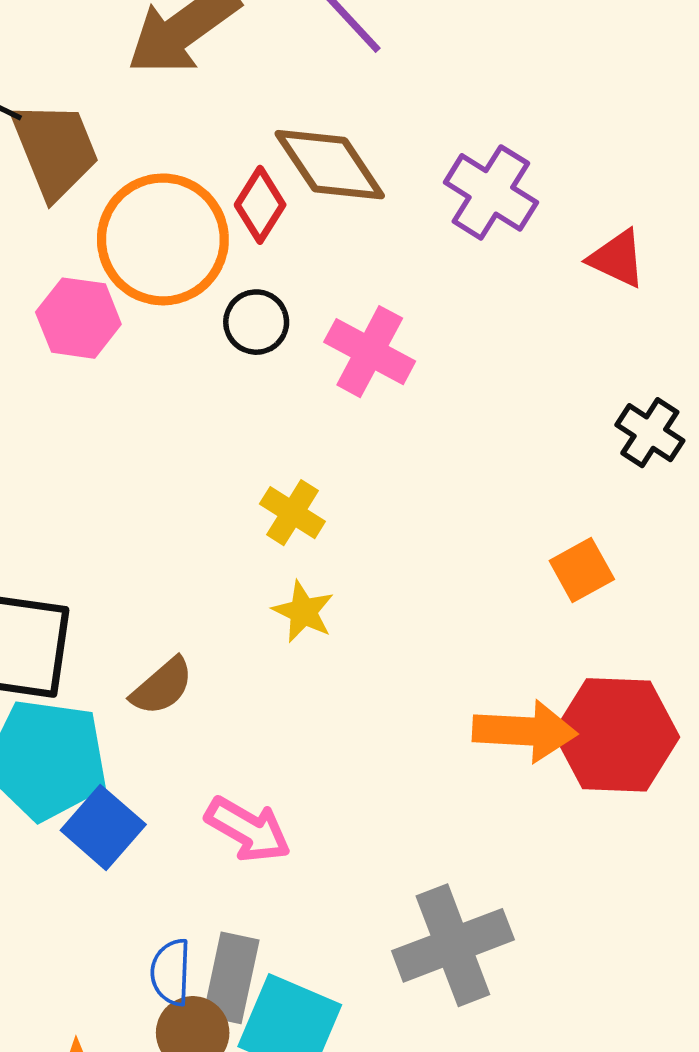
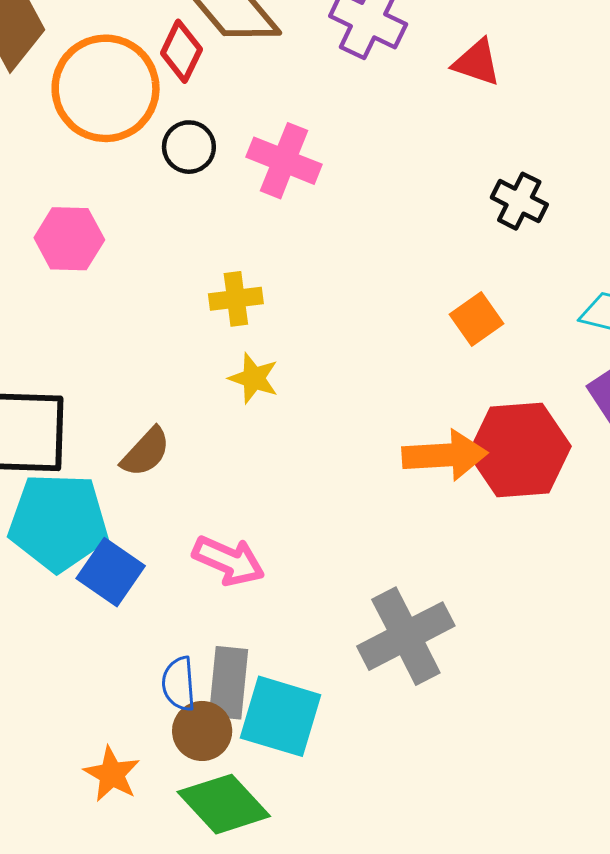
pink hexagon: (78, 318) -> (69, 239), moved
yellow cross: (292, 513) -> (236, 299), turned -33

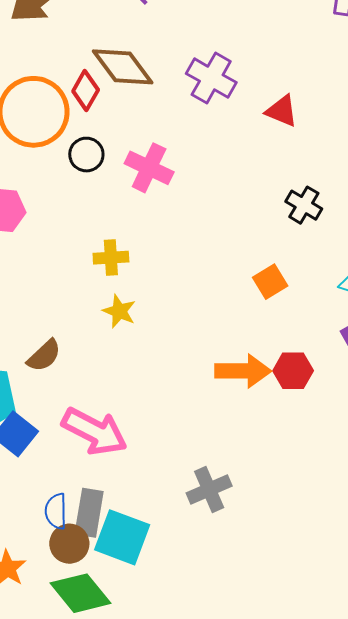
red hexagon: (520, 450) -> (293, 371), size x0.6
pink arrow: (229, 561) -> (94, 431), size x1.4
gray cross: (406, 636) -> (209, 489), size x0.7

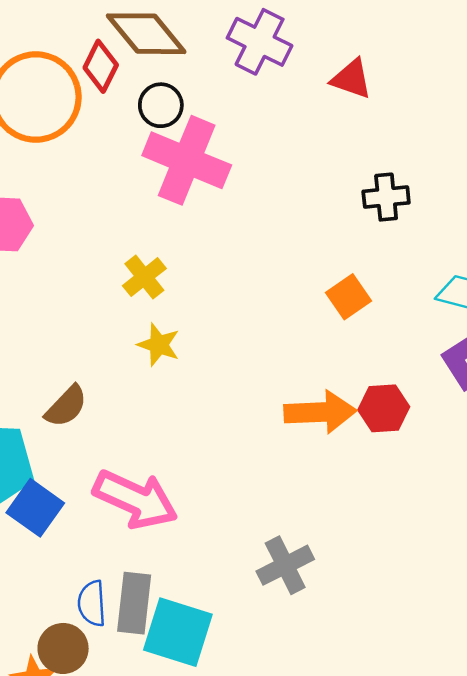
black circle: (86, 155) -> (161, 105), moved
pink cross: (149, 168) -> (187, 160), size x1.4
black cross: (304, 205) -> (386, 197), turned -33
yellow cross: (111, 258) -> (144, 277), turned -32
brown circle: (69, 544) -> (63, 648), moved

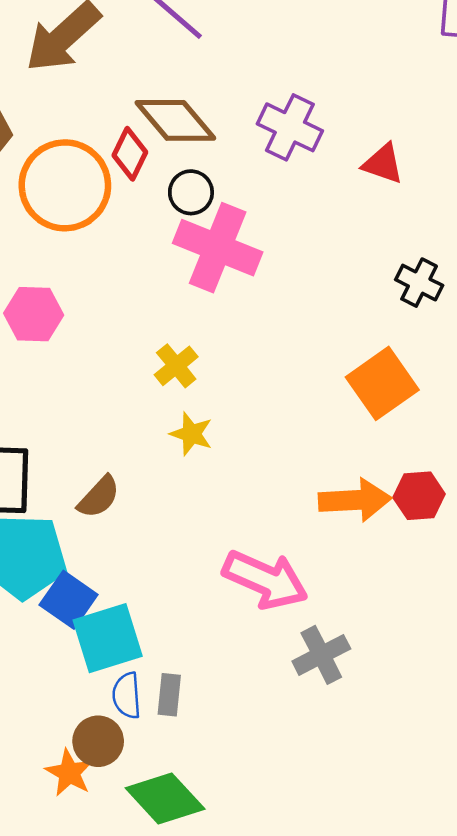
black cross: (386, 197) -> (419, 283), turned 33
orange square: (348, 297) -> (382, 383), size x1.6
pink arrow: (135, 499) -> (265, 580), moved
gray rectangle: (134, 603) -> (169, 695), size x0.7
cyan square: (178, 632) -> (108, 638), moved, turned -34

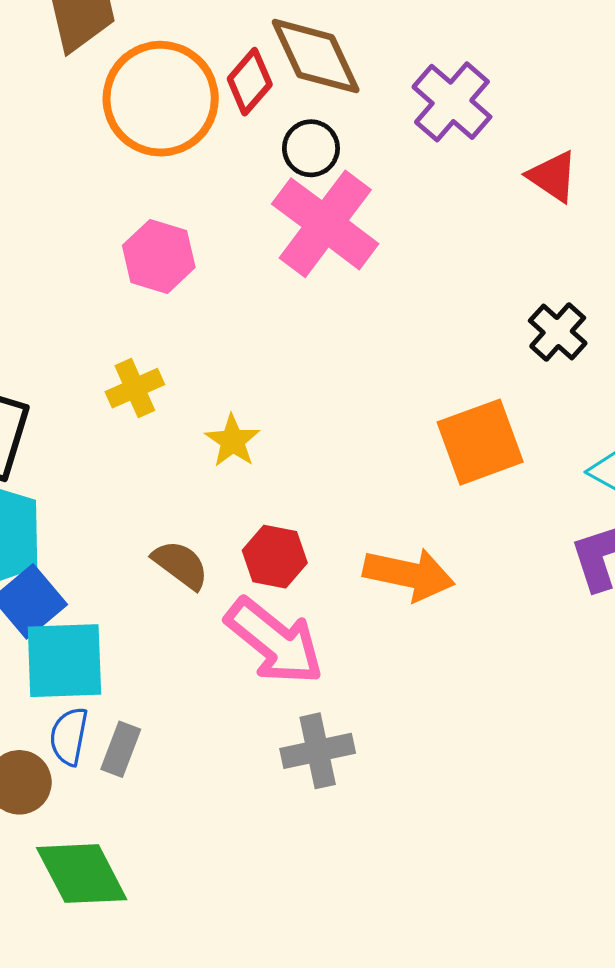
pink hexagon: (34, 314) -> (159, 256), moved
yellow cross: (176, 366) -> (135, 388), moved
red hexagon: (419, 496) -> (275, 557), moved
brown semicircle: (99, 497) -> (181, 565), moved, turned -111

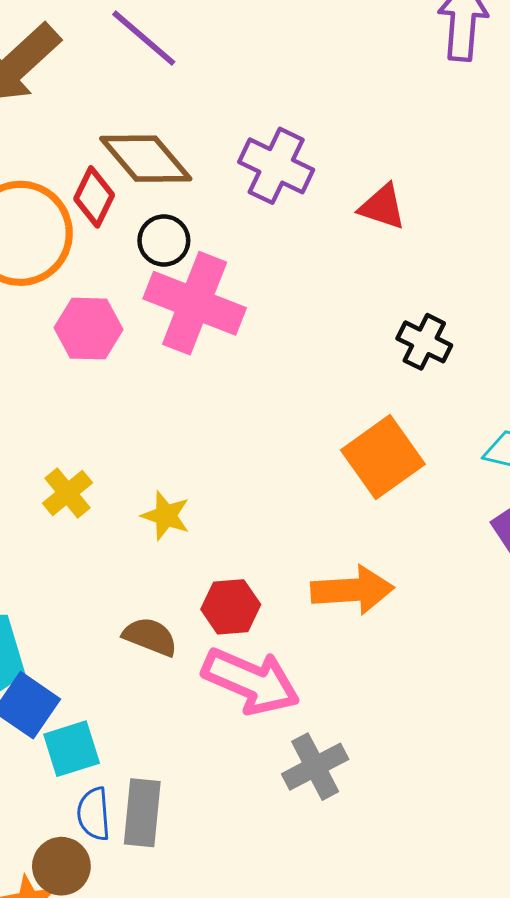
pink hexagon: (159, 256) -> (89, 329), moved
cyan square: (64, 661) -> (72, 749), size x0.7
gray rectangle: (121, 749) -> (142, 813), size x1.4

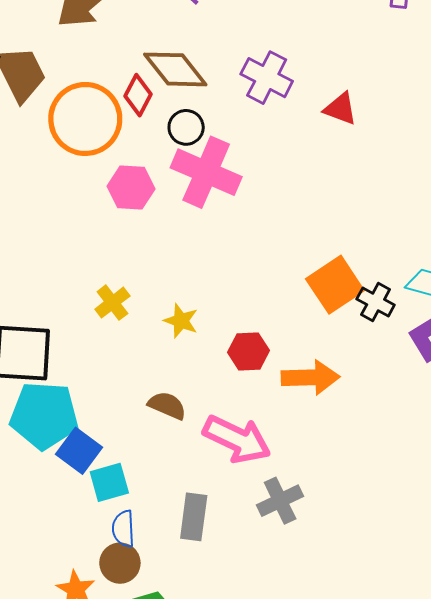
black cross: (424, 342) -> (376, 302), moved
red hexagon: (231, 607) -> (248, 351), moved
gray rectangle: (142, 813) -> (194, 517), moved
brown circle: (61, 866) -> (120, 563), moved

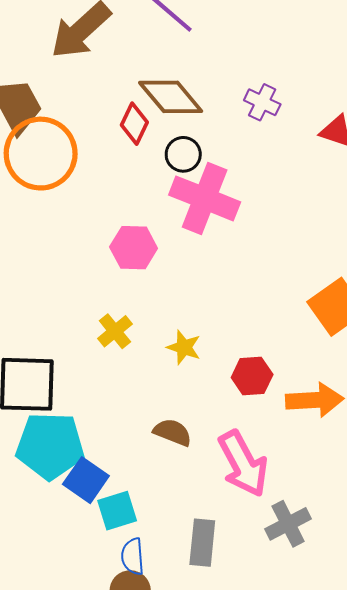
purple cross: (267, 78) -> (262, 102), size x0.7
orange circle: (85, 119) -> (41, 154), moved
pink hexagon: (131, 188) -> (134, 248), moved
pink arrow: (237, 439) -> (243, 464), turned 38

